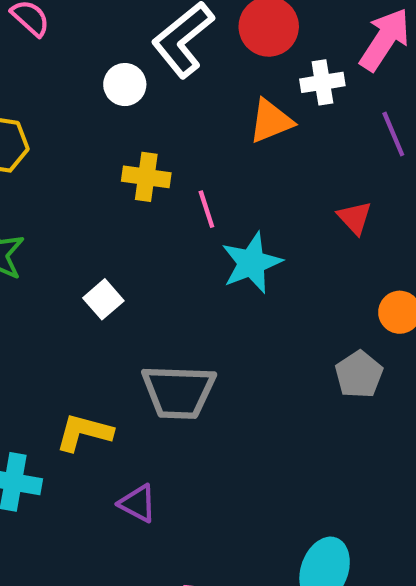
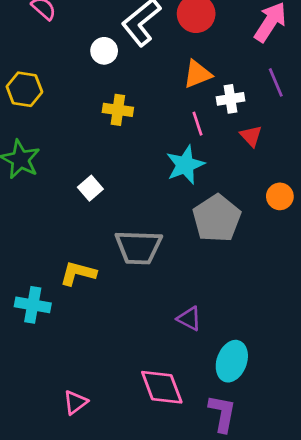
white cross: (322, 82) -> (230, 99), moved
pink line: (206, 209) -> (197, 124), moved
gray pentagon: (359, 374) -> (217, 218), moved, size x1.6
purple triangle: (138, 503) -> (189, 319), moved

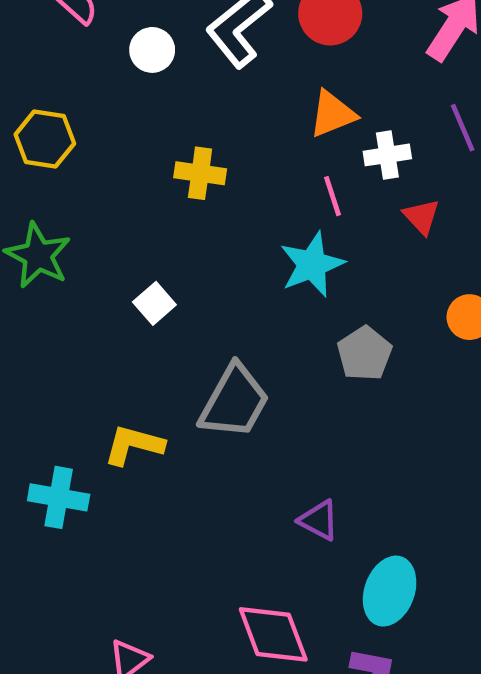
white circle: (104, 51) -> (152, 50), moved
gray pentagon: (217, 218) -> (364, 354), size x0.7
gray trapezoid: (138, 247) -> (234, 402), turned -63

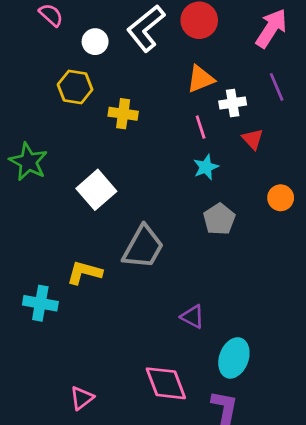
yellow hexagon: (45, 139) -> (75, 87), moved
cyan star: (312, 265) -> (206, 167), moved, size x0.7
white square: (154, 303) -> (96, 190), size x1.6

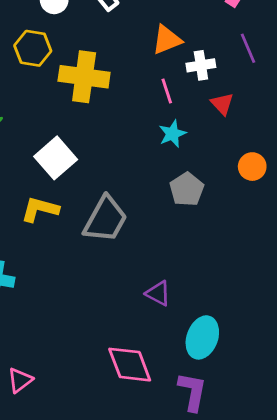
yellow cross: (123, 114) -> (84, 77), size x1.6
yellow L-shape: (84, 273) -> (40, 209), moved
pink triangle: (82, 398) -> (20, 380), moved

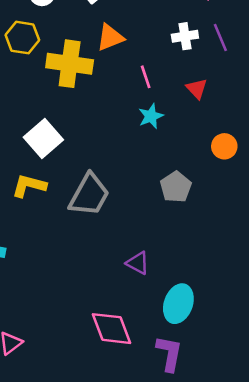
orange triangle: (167, 40) -> (110, 38), moved
white cross: (201, 65) -> (185, 36), moved
gray pentagon: (187, 189) -> (176, 187), moved

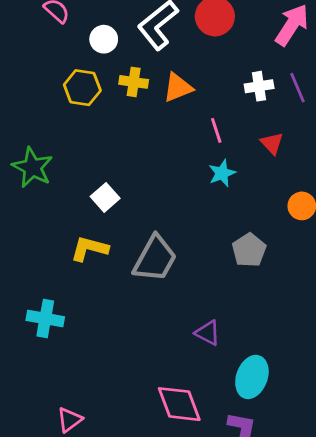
yellow cross: (70, 64) -> (134, 82), moved, size x0.6
white square: (43, 138) -> (105, 197), size x0.7

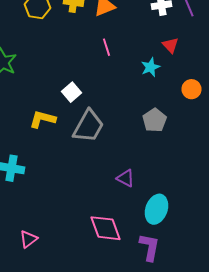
pink line: (216, 130) -> (106, 47), moved
cyan star: (222, 173) -> (150, 67), moved
white square: (105, 197) -> (72, 92), moved

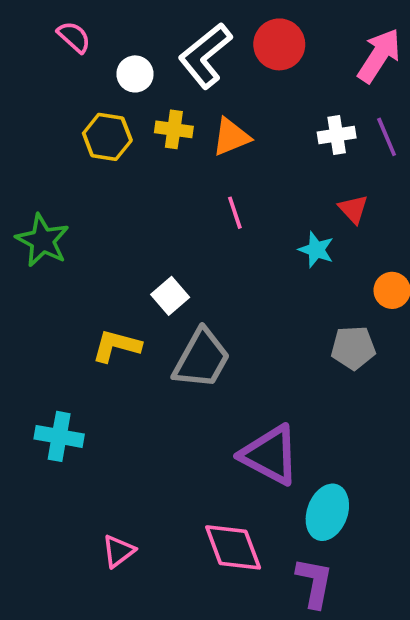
cyan star: (150, 67) -> (316, 250), turned -30
gray pentagon: (154, 120) -> (353, 348), moved, turned 30
purple triangle: (126, 178) -> (270, 455), size x1.8
pink triangle: (28, 239) -> (118, 551), moved

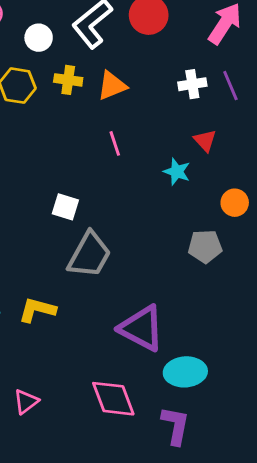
white square: (170, 296) -> (65, 207), turned -32
yellow L-shape: (117, 346) -> (37, 310), moved
cyan ellipse: (327, 512) -> (185, 372), turned 66

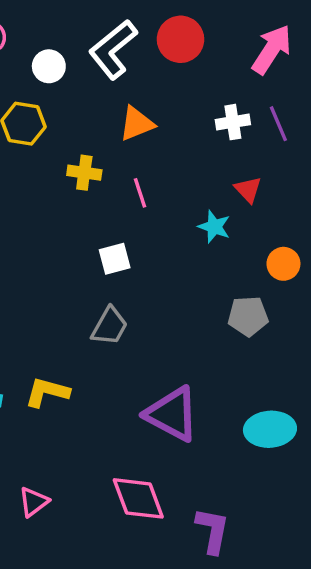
yellow cross: (68, 80) -> (84, 173), moved
white square: (65, 207) -> (115, 259), moved, turned -32
gray trapezoid: (89, 255) -> (110, 326), size x0.7
cyan ellipse: (185, 372) -> (270, 429), moved

